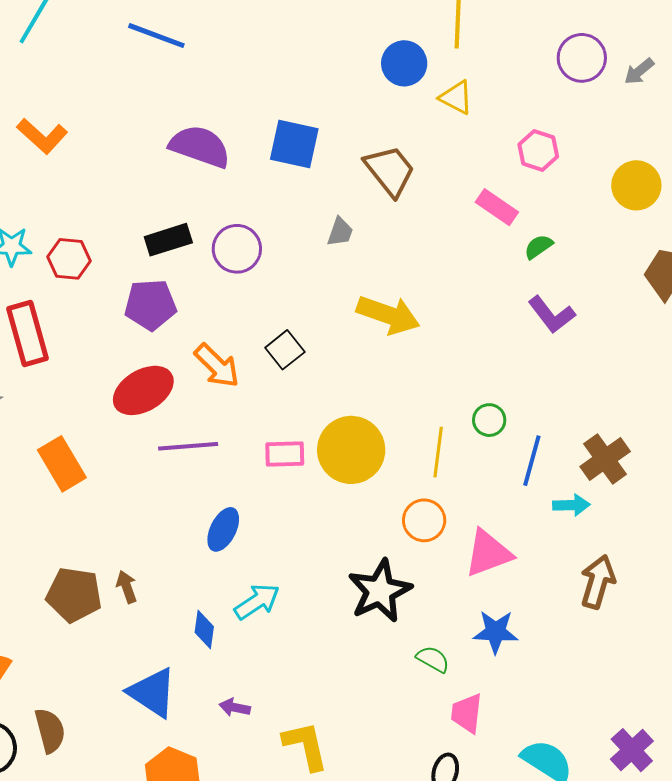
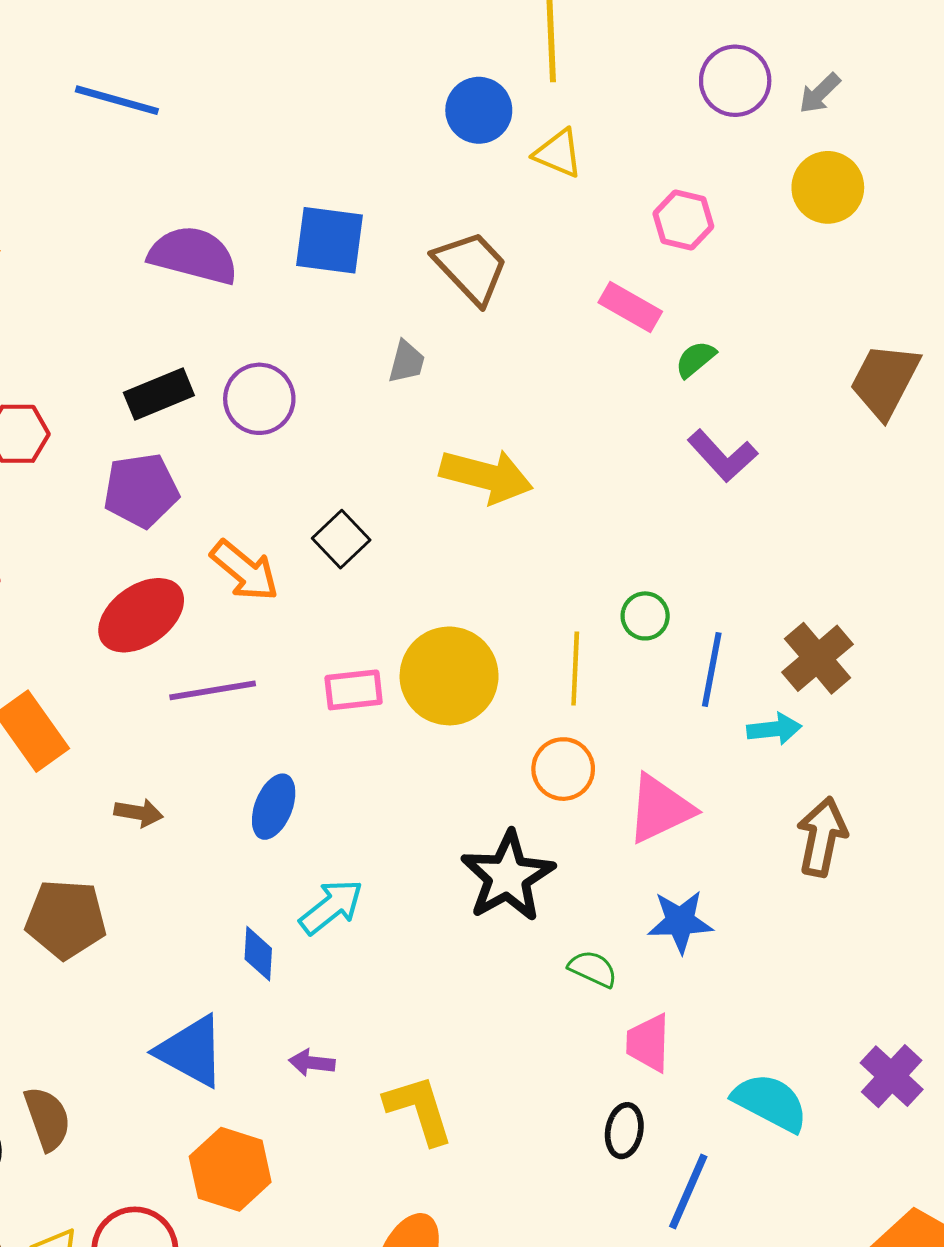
yellow circle: (636, 185) -> (828, 187), moved
brown arrow: (127, 587) -> (139, 813), moved, turned 124

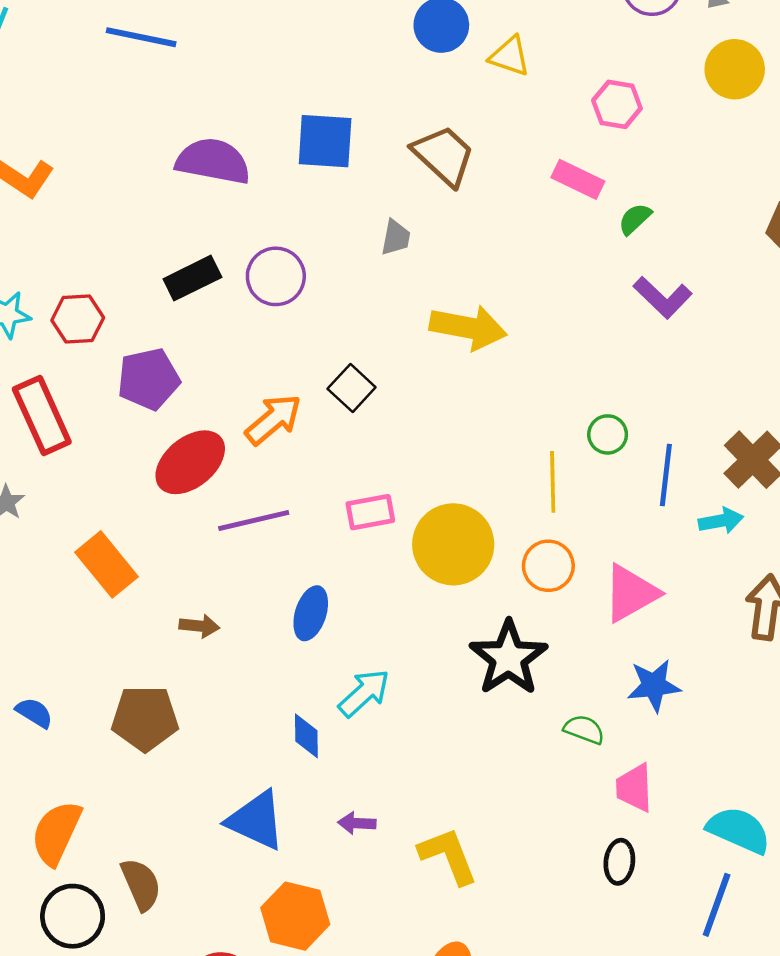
purple pentagon: (141, 490) -> (149, 379), moved
orange arrow: (245, 571) -> (273, 419), turned -76
yellow circle: (449, 676) -> (453, 544), moved
blue line: (688, 1191) -> (717, 905), moved

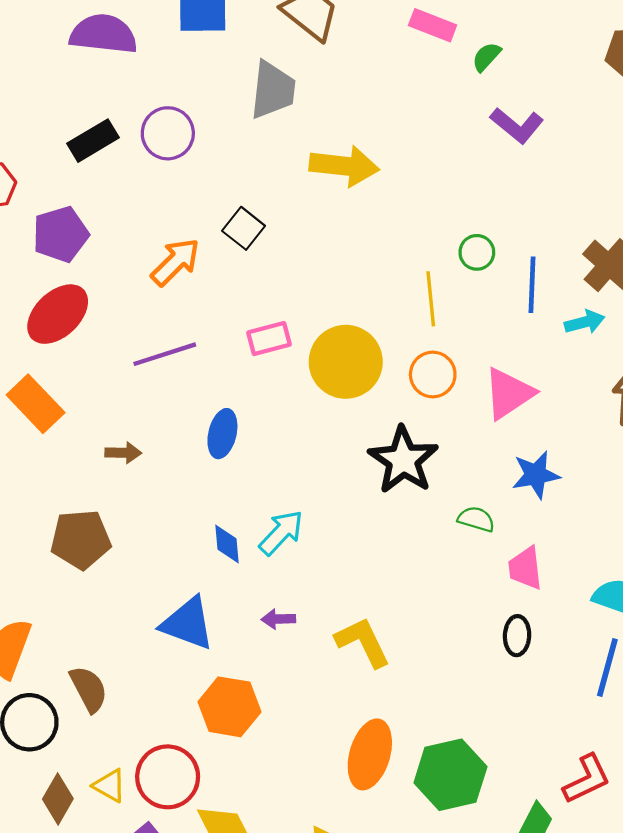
gray trapezoid: (396, 237) -> (273, 90), size x1.8
red ellipse: (190, 462) -> (58, 314), moved
cyan arrow: (364, 693) -> (281, 533), moved

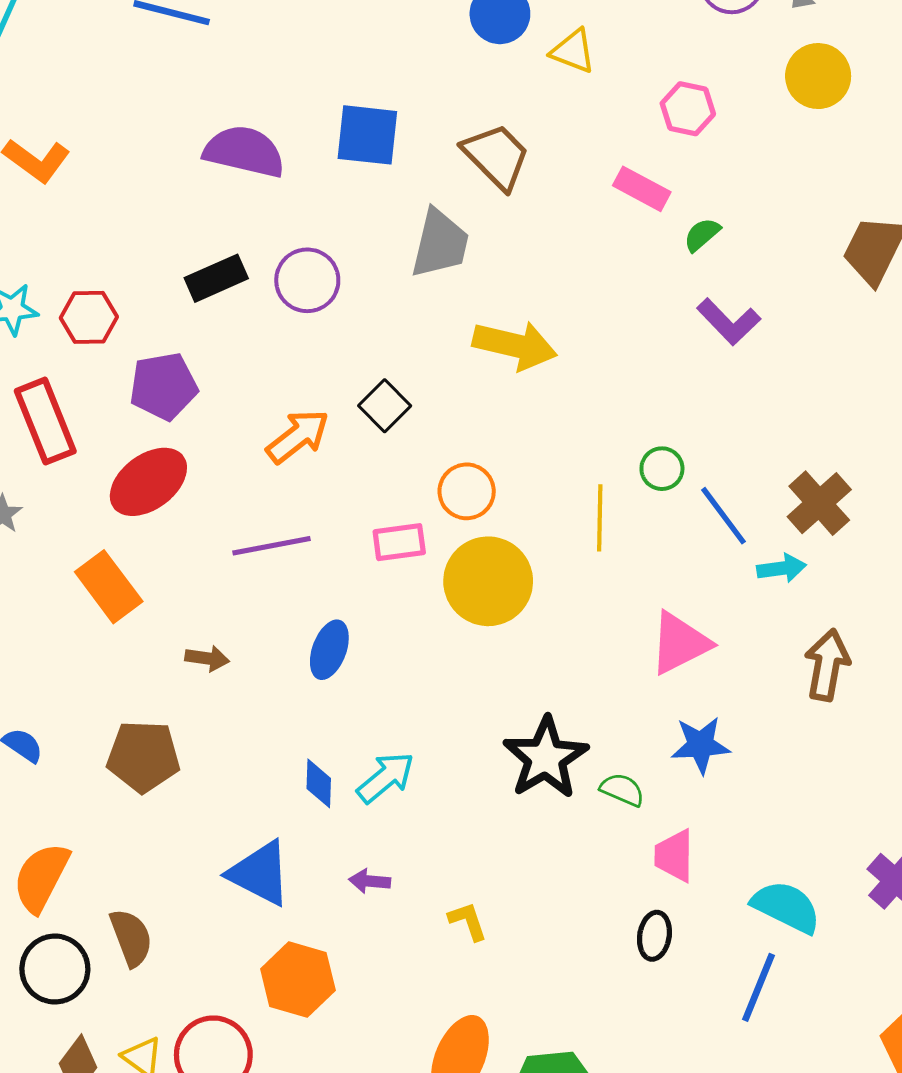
blue line: (532, 285) -> (724, 516), turned -46
orange circle: (433, 375) -> (467, 491), moved
black star: (403, 460) -> (546, 758), moved
yellow L-shape: (363, 642) -> (468, 921), size x0.6

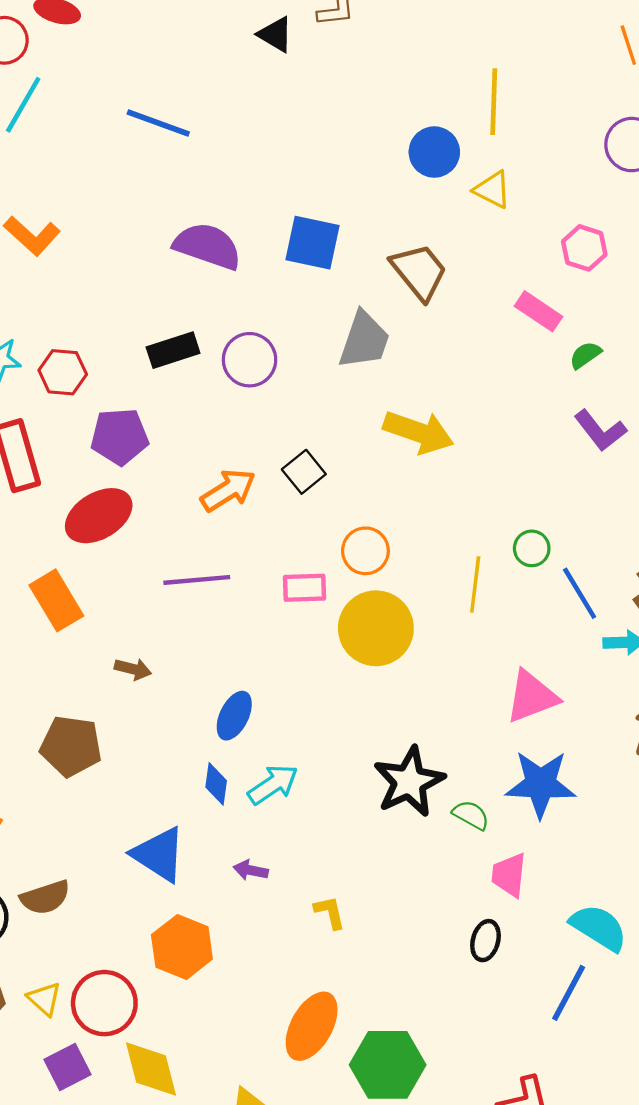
blue ellipse: (329, 650) -> (234, 716), moved
blue star: (701, 745) -> (541, 784), size x1.4
brown semicircle: (131, 938) -> (45, 897), turned 87

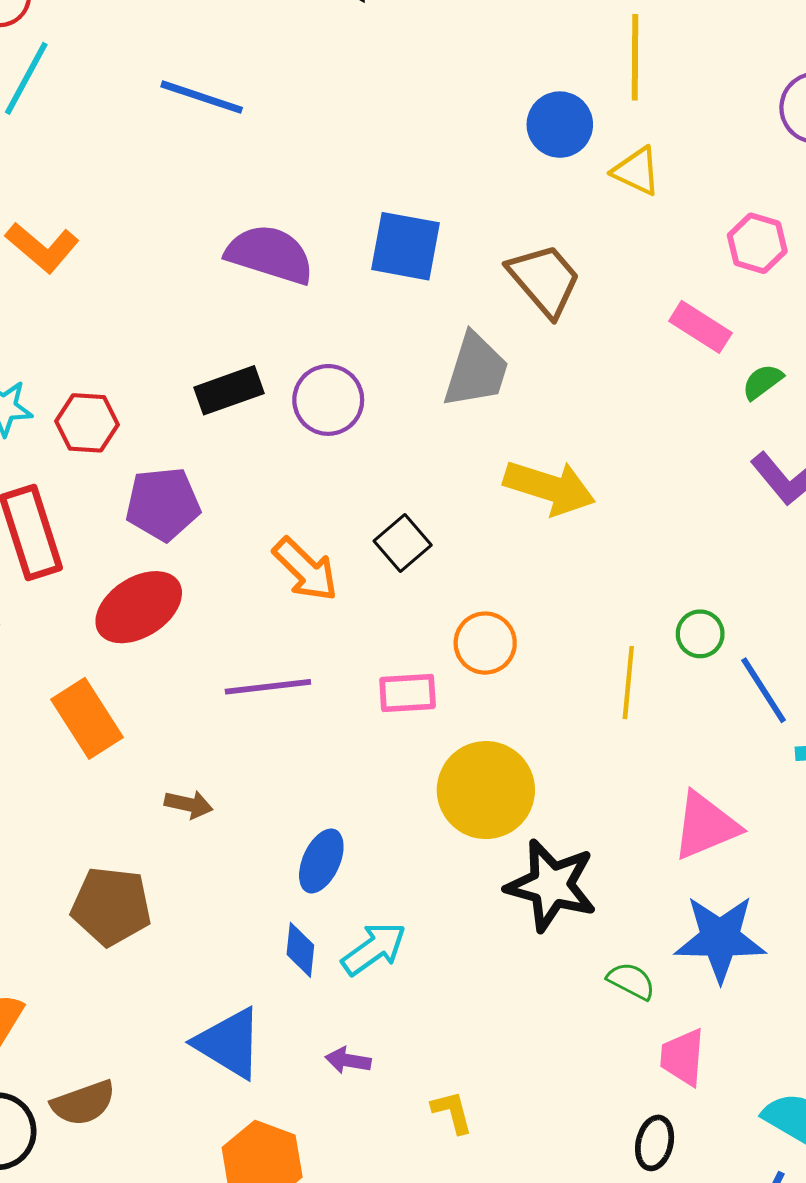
orange arrow: (228, 490) -> (305, 569), turned 78
yellow circle: (376, 628) -> (486, 790), moved
black star: (409, 782) -> (551, 885), moved, turned -30

